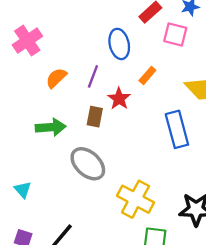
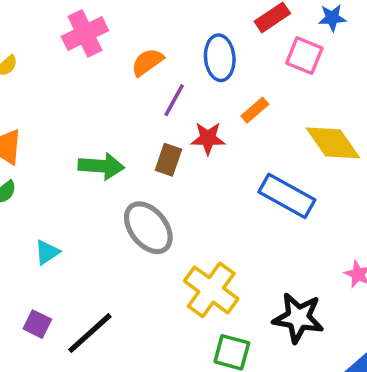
orange semicircle: (56, 78) -> (147, 62), moved
red star: (119, 99) -> (208, 138), turned 30
blue rectangle: (177, 129) -> (287, 196), turned -54
cyan triangle: (23, 190) -> (47, 252), turned 30

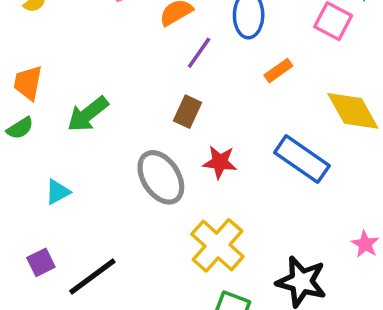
red star: (208, 138) -> (220, 162), moved
green arrow: (101, 166) -> (88, 114), moved, turned 132
purple square: (37, 324) -> (41, 262), turned 32

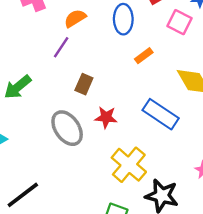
purple line: (199, 53) -> (61, 47), moved
yellow cross: (217, 245) -> (129, 165), moved

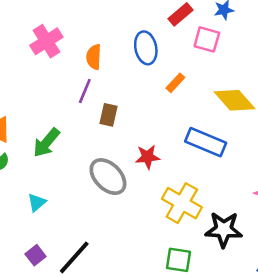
orange semicircle: (75, 18) -> (94, 57), turned -45
brown rectangle: (84, 84) -> (108, 115), moved

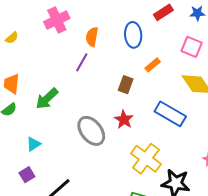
pink square: (207, 39) -> (192, 47), moved
brown rectangle: (108, 115) -> (126, 85), moved
red star: (148, 157) -> (124, 120), turned 30
purple square: (36, 255) -> (27, 175), moved

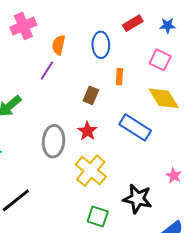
orange rectangle: (153, 65) -> (119, 77), turned -49
gray ellipse: (91, 131) -> (53, 141), turned 40
yellow cross: (146, 159) -> (91, 171), moved

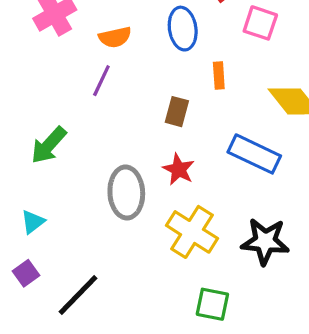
orange semicircle: (59, 45) -> (115, 37), turned -108
pink square: (160, 60) -> (260, 23), moved
black star: (138, 199) -> (265, 241), moved

